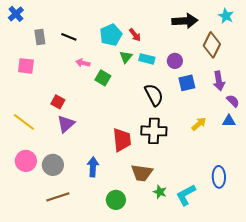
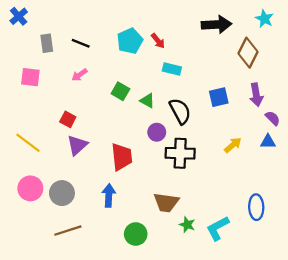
green triangle: (126, 57) -> (147, 101), moved, turned -40
purple circle: (175, 61) -> (157, 132), moved
pink arrow: (83, 63) -> (79, 75), moved, turned -48
red trapezoid: (122, 140) -> (122, 157), moved

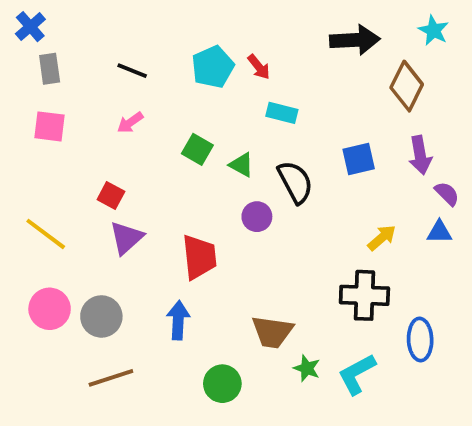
gray rectangle: (47, 43) -> (50, 69), moved
black cross: (180, 153) -> (364, 295), moved

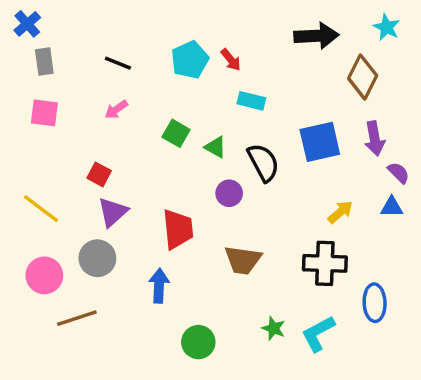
blue square: (359, 159) -> (320, 142), size x1.4
gray circle: (101, 316) -> (97, 258), moved
brown trapezoid: (272, 332) -> (243, 260), moved
brown line: (111, 378) -> (77, 318), moved

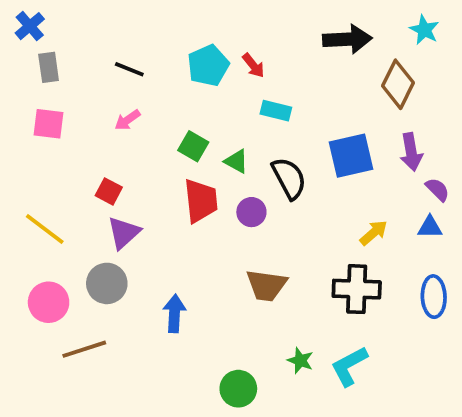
red trapezoid: (178, 229) -> (201, 201), moved
blue ellipse: (375, 303) -> (434, 297), moved
green circle: (198, 342) -> (238, 389), moved

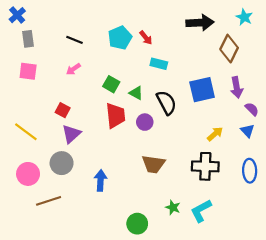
blue triangle: (430, 227) -> (247, 131), turned 48

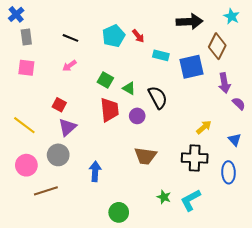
cyan rectangle: (159, 64) -> (161, 55), moved
blue square: (202, 90) -> (192, 67), moved
blue triangle: (247, 131) -> (235, 140), moved
blue ellipse: (250, 171) -> (228, 172), moved
green circle: (137, 224) -> (119, 212), moved

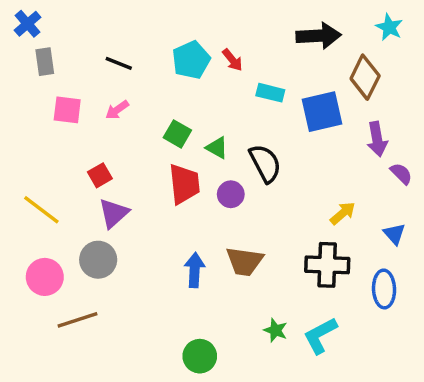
pink square: (26, 68) -> (67, 110), moved
red square: (59, 105) -> (100, 175), turned 32
blue arrow: (95, 171) -> (195, 270), moved

